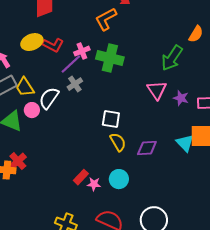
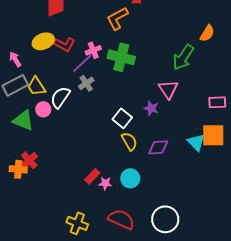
purple star: (181, 98) -> (151, 108), moved
white square: (111, 119) -> (122, 118), turned 30

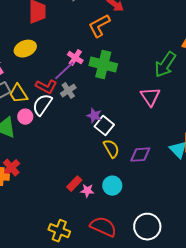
red L-shape: (64, 44) -> (46, 87), moved
pink cross: (93, 50) -> (75, 58), turned -35
purple star: (151, 108) -> (94, 116), moved

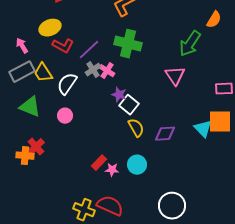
pink cross: (75, 58) -> (107, 71), moved
red L-shape: (46, 87) -> (63, 46), moved
pink circle: (25, 117) -> (65, 116), moved
red semicircle: (103, 227) -> (110, 206), moved

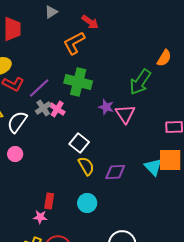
purple star: (119, 95) -> (106, 107), moved
red rectangle: (99, 163) -> (49, 201), turned -35
pink star: (112, 170) -> (40, 217), moved

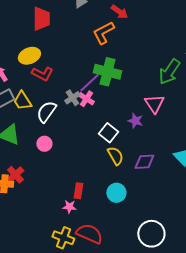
purple line: (39, 88) -> (89, 83), moved
purple star: (106, 107) -> (135, 121), moved

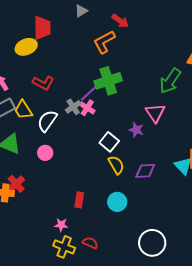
yellow ellipse: (29, 56) -> (26, 47), moved
green cross: (107, 72) -> (108, 81), turned -32
pink star: (69, 207) -> (61, 225), moved
red semicircle: (89, 234) -> (90, 243), size x0.6

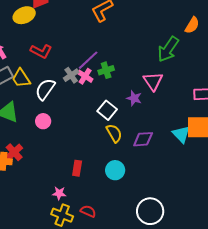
green cross: (108, 81) -> (106, 70), moved, size x0.6

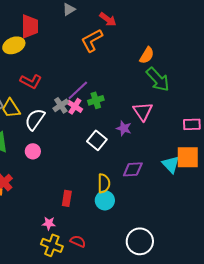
orange semicircle: (192, 25) -> (147, 55), moved
green arrow: (168, 49) -> (158, 79), turned -76
yellow semicircle: (114, 133) -> (104, 183), moved, turned 30

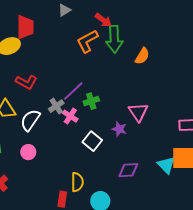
green arrow: (158, 79) -> (114, 39), moved, turned 40
pink cross: (75, 106) -> (70, 116), moved
yellow semicircle: (104, 183) -> (77, 182), moved

